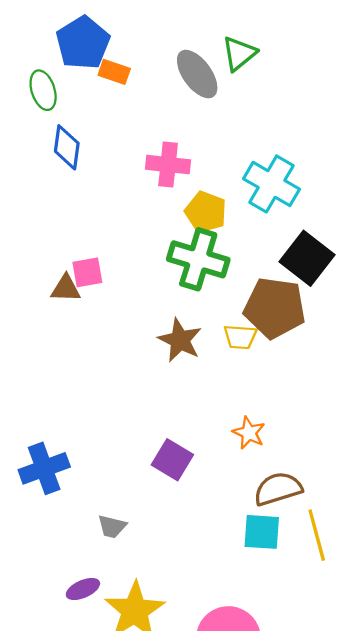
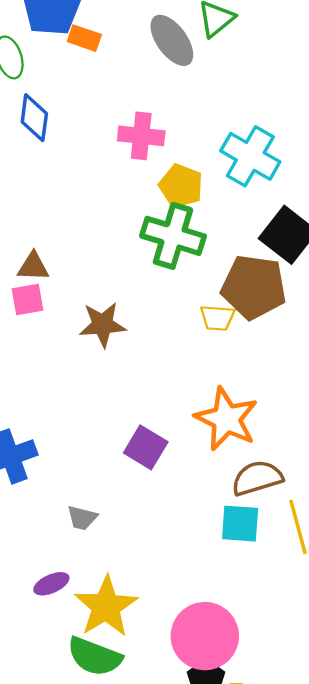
pink square: (87, 272) -> (27, 300), moved
brown star: (180, 340) -> (103, 325), moved, turned -30
orange star: (249, 433) -> (226, 419), size x1.8

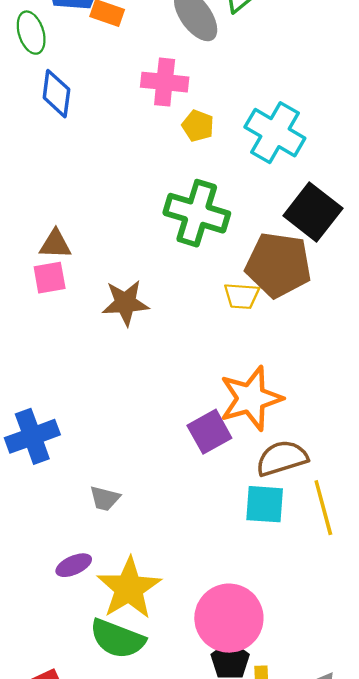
pink cross: (141, 136) -> (165, 82), moved
yellow pentagon: (181, 186) -> (198, 126), moved, size x0.7
orange star: (226, 419) -> (251, 398), turned 30
purple square: (146, 447) -> (209, 432), moved, turned 30

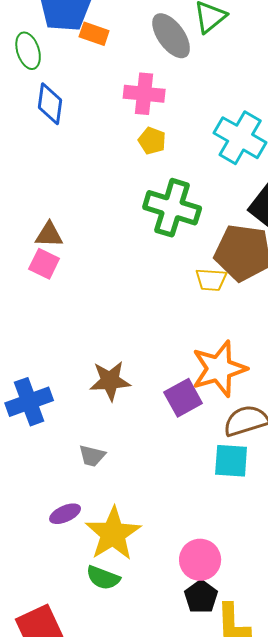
yellow pentagon: (198, 126) -> (152, 141), moved
pink square: (50, 278) -> (44, 264), turned 36
brown star: (125, 303) -> (110, 381), moved
pink circle: (229, 618) -> (200, 560), size x0.7
green semicircle: (117, 639) -> (103, 578), size x0.7

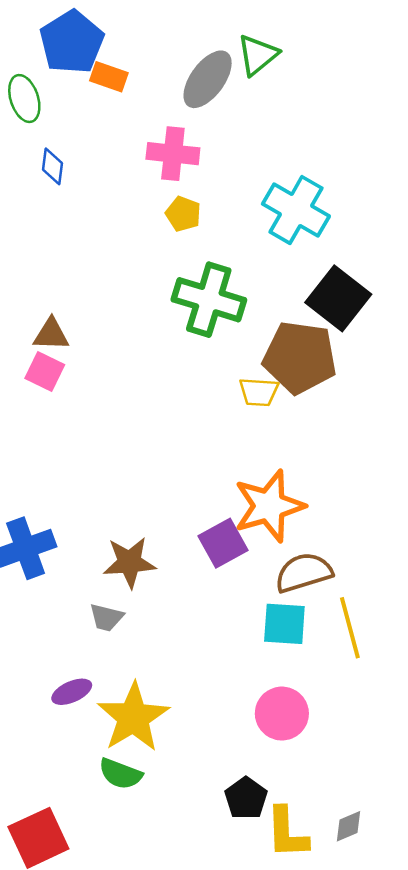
gray ellipse: (171, 36) -> (208, 79), turned 72
blue diamond: (50, 104) -> (53, 166), size x0.7
brown star: (110, 381) -> (129, 562), moved
pink circle: (200, 560) -> (282, 714), moved

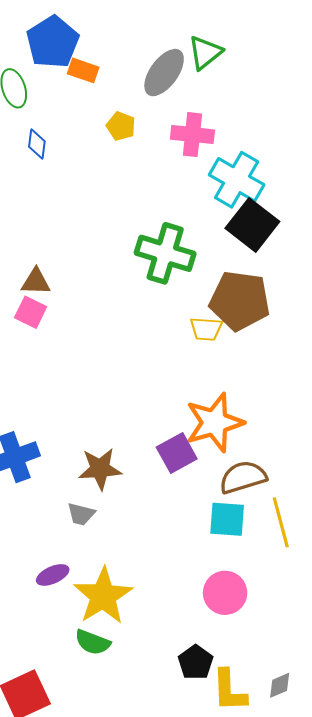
pink cross: (173, 154) -> (192, 135), moved
yellow pentagon: (183, 214) -> (121, 126), moved
black square: (338, 298) -> (252, 225), moved

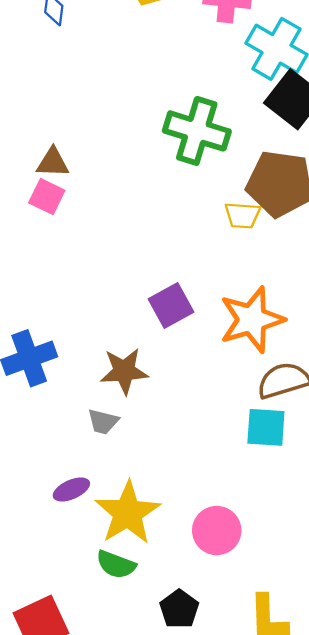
purple square: (177, 453) -> (171, 306), moved
pink circle: (225, 593) -> (217, 531), moved
black pentagon: (196, 662) -> (179, 609), moved

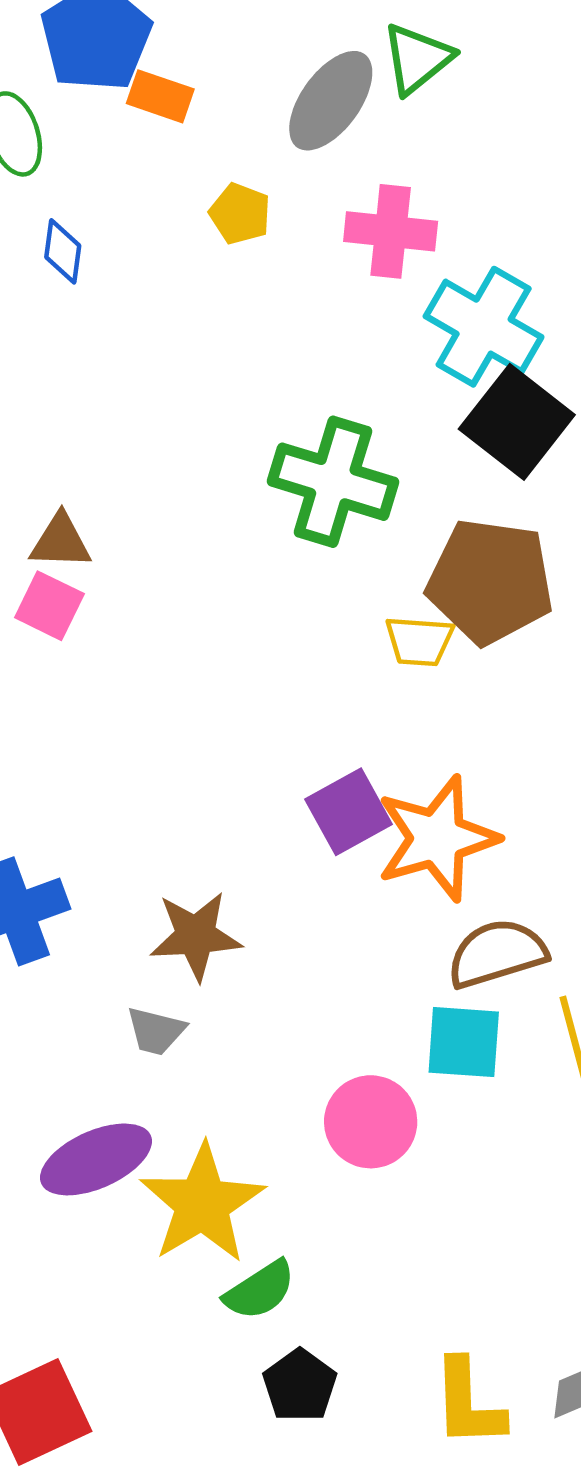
purple square: (171, 306) -> (348, 812), moved
purple ellipse: (71, 489) -> (96, 1159), size x1.6
pink circle: (217, 531) -> (371, 1122), moved
green semicircle: (116, 565) -> (260, 1290), moved, turned -54

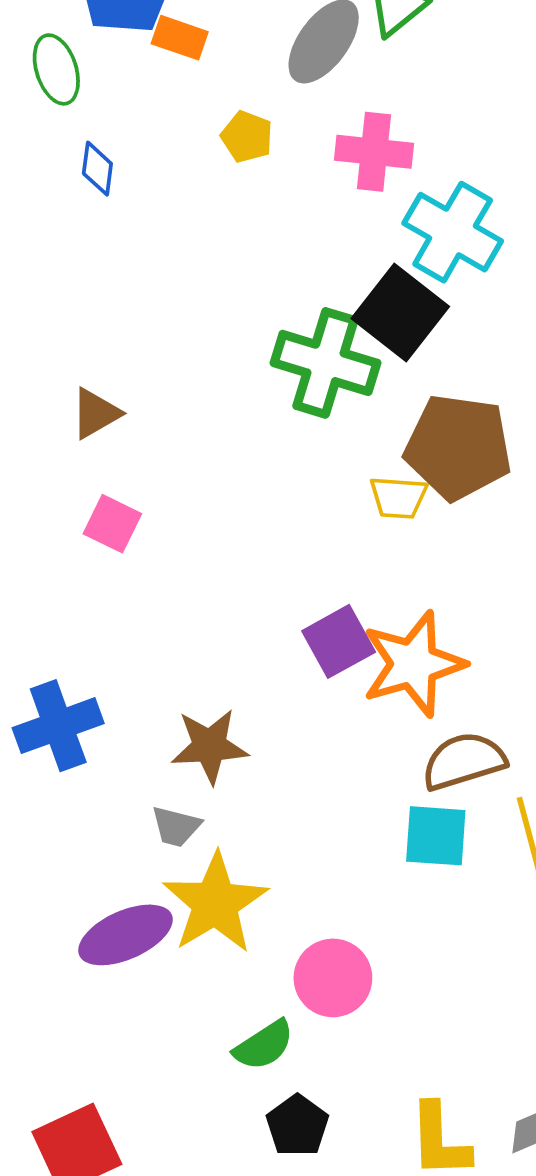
black square: (517, 422) -> (400, 312), moved
brown triangle: (61, 541) -> (96, 413), turned -32
pink square: (49, 606) -> (112, 524), moved
pink circle: (371, 1122) -> (333, 978), moved
yellow star: (202, 1204) -> (215, 903), moved

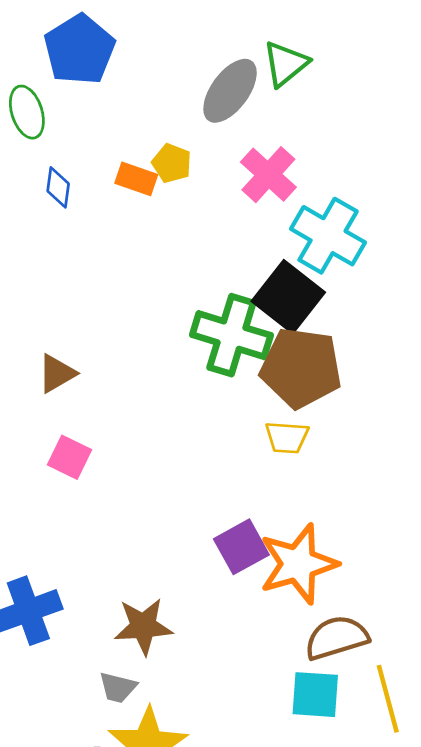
orange rectangle: (180, 38) -> (136, 179), moved
pink cross: (374, 152) -> (268, 175), turned 36
brown pentagon: (458, 447) -> (301, 368), moved

